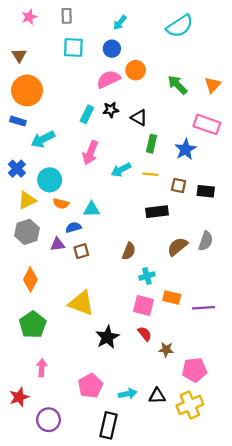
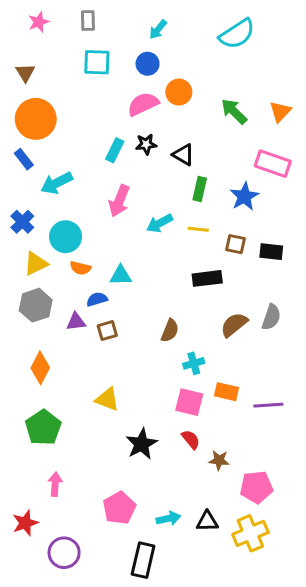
blue rectangle: (18, 121) -> (24, 159), turned 35
yellow triangle: (81, 303) -> (107, 399), size x0.7

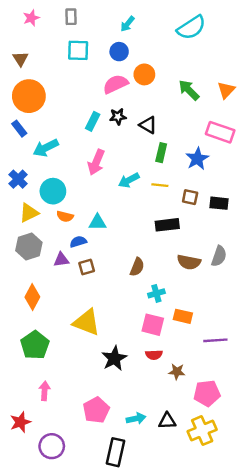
brown semicircle: (234, 325) -> (189, 262), turned -130
yellow triangle: (107, 399) -> (87, 322), size x1.4
purple line: (268, 405) -> (215, 340), moved
red semicircle: (191, 439) -> (154, 355), turned 126

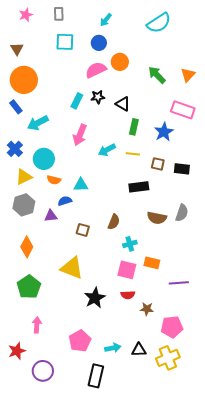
brown square: (87, 267) -> (83, 230), moved, turned 32

